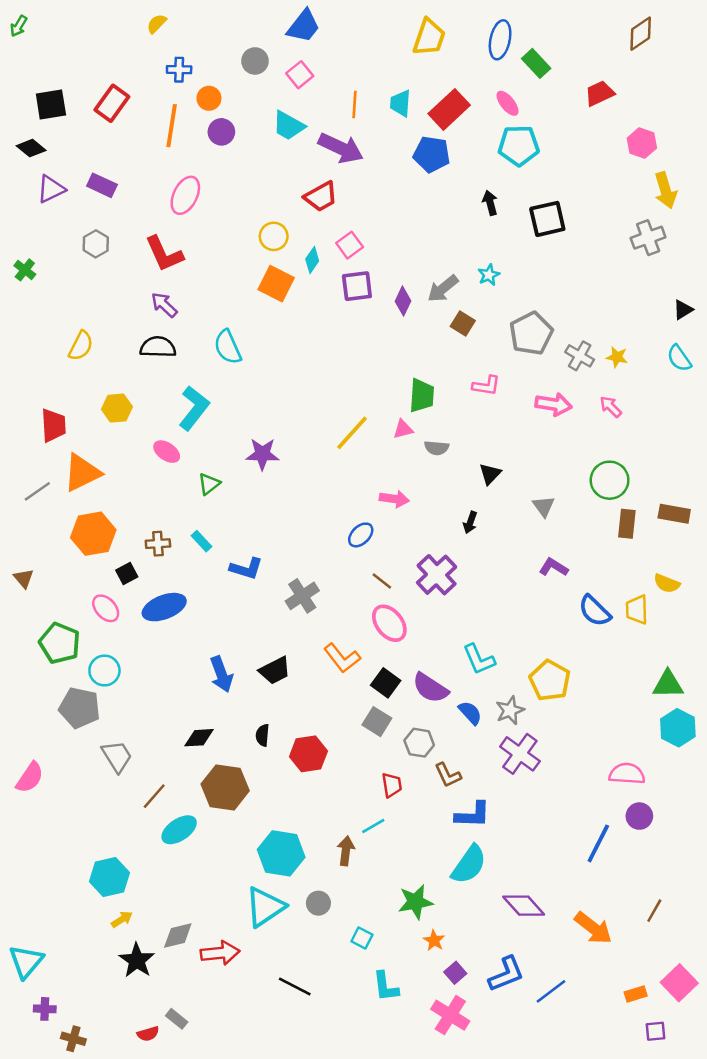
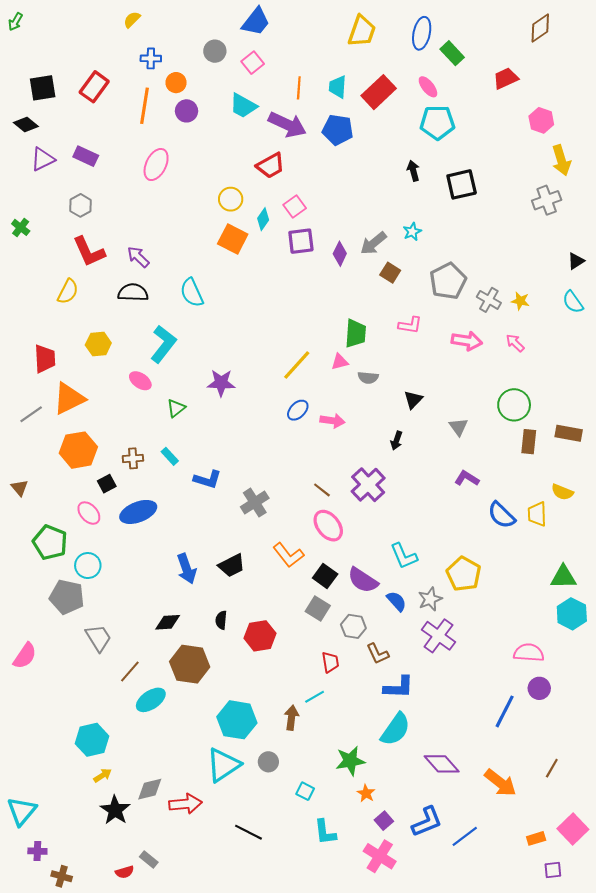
blue pentagon: (432, 154) -> (338, 130), moved
red L-shape: (164, 254) -> (89, 252), moved
blue ellipse: (361, 535) -> (298, 410), moved

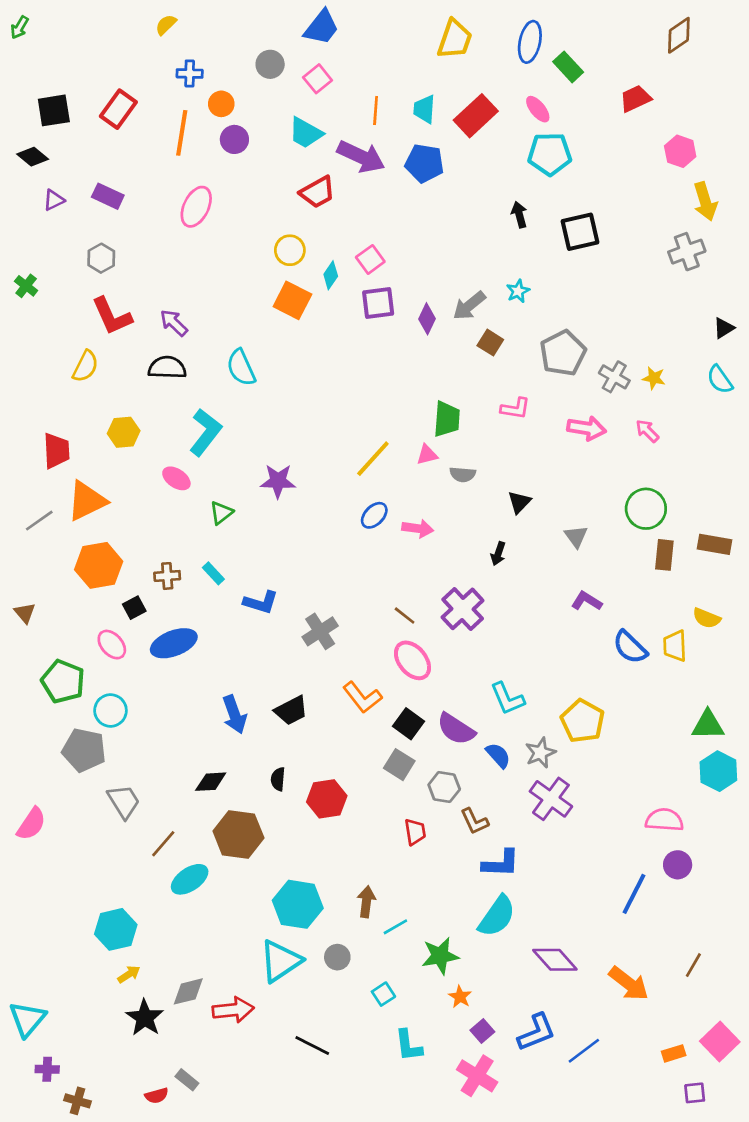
purple triangle: (43, 159) -> (54, 200), size x0.7
red trapezoid: (270, 166) -> (318, 192), moved
cyan line: (315, 697) -> (395, 927), moved
cyan square: (305, 791) -> (383, 994), turned 30

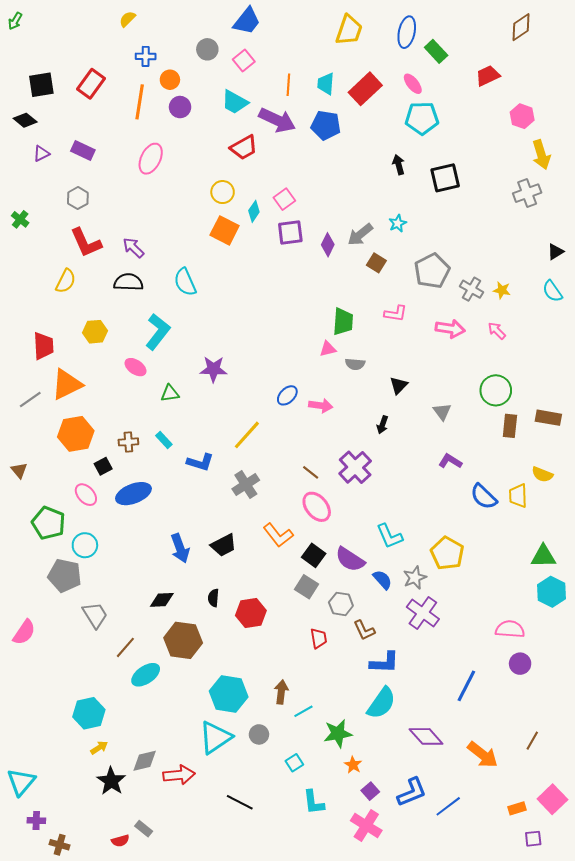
yellow line: (373, 459) -> (247, 435), moved
green triangle: (221, 513) -> (170, 393), turned 30
blue line: (634, 894) -> (466, 686), moved

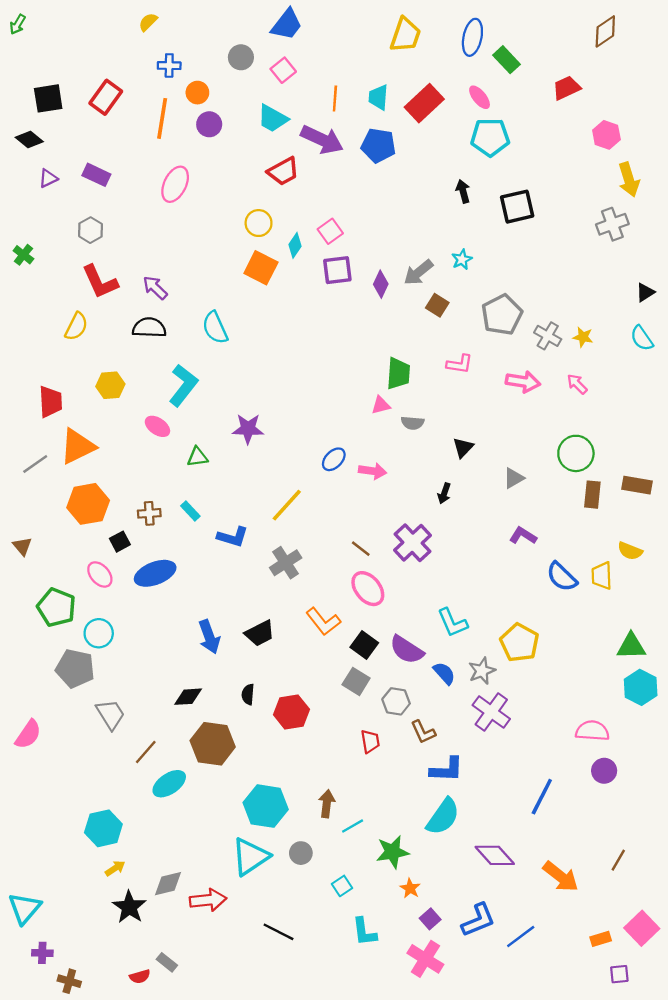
gray triangle: (442, 412) -> (514, 478), turned 36

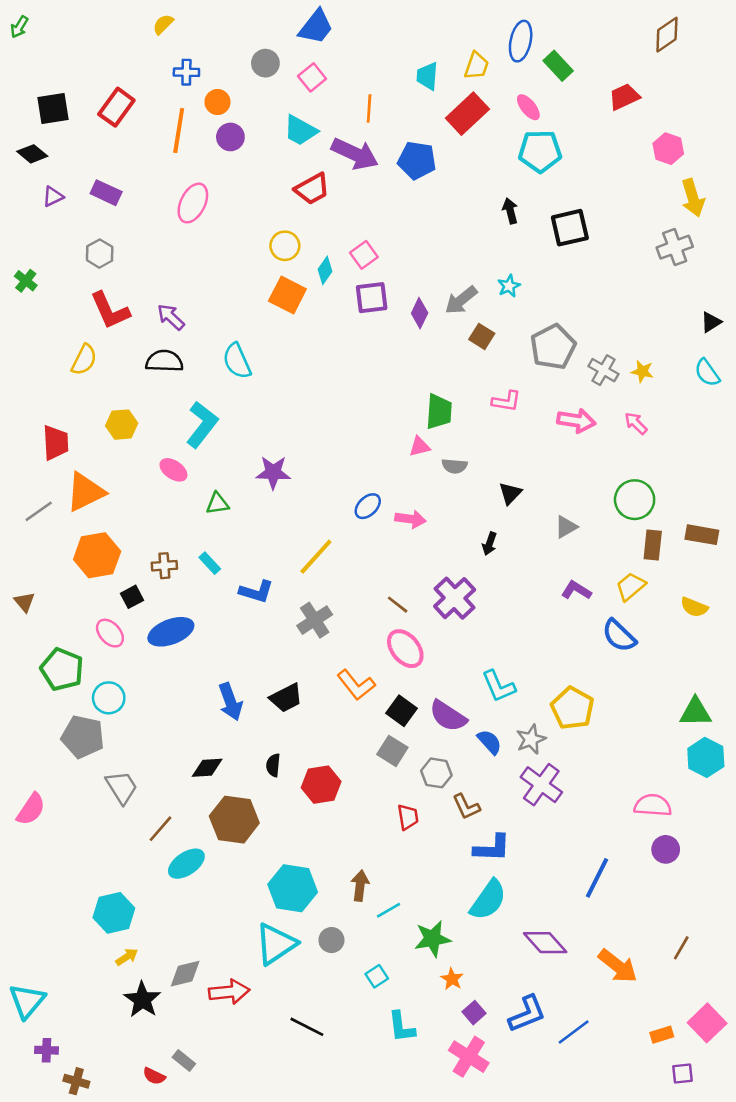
yellow trapezoid: (405, 35) -> (477, 66), moved, size x0.7
cyan trapezoid: (378, 97) -> (427, 76), moved
yellow trapezoid: (602, 576) -> (631, 586), moved, turned 52
red semicircle: (140, 976) -> (154, 1076), turned 42

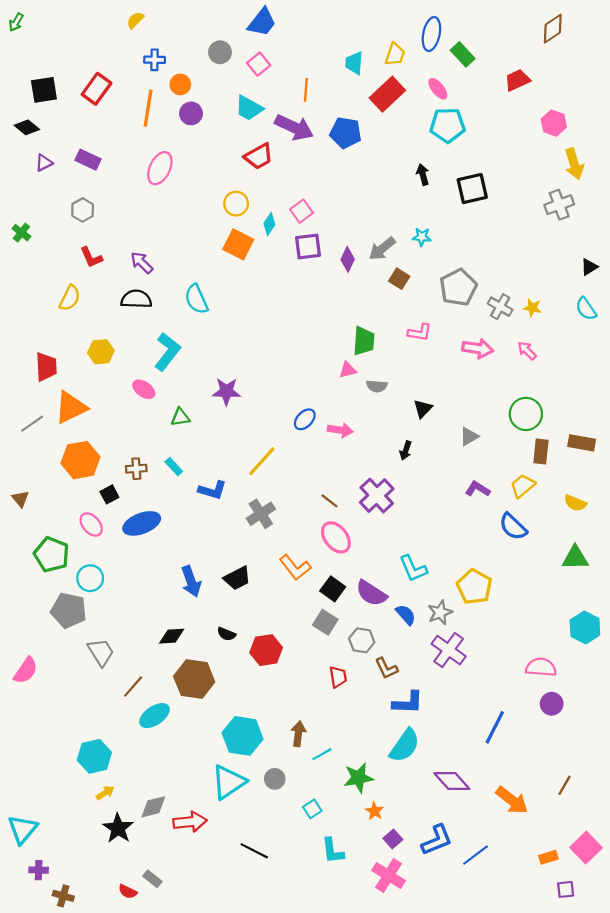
cyan star: (509, 286) -> (422, 237), turned 30
red L-shape: (110, 311) -> (91, 257), size x0.7
green triangle: (695, 712) -> (575, 558), moved
black semicircle: (273, 765) -> (226, 634), turned -72

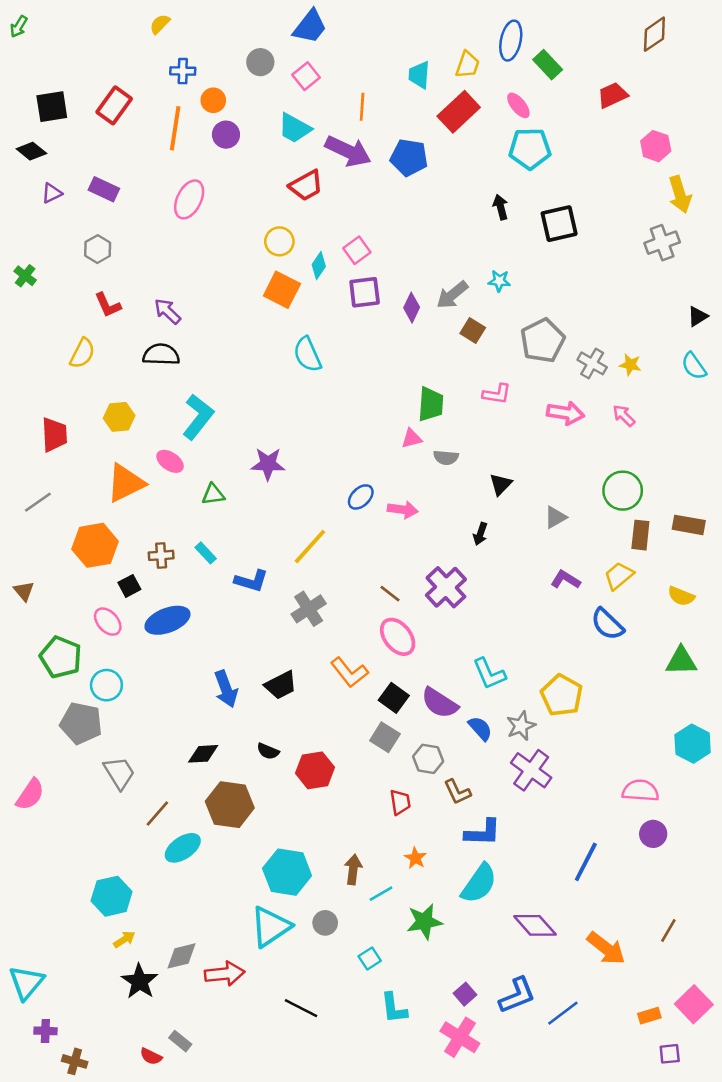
cyan semicircle: (196, 299) -> (307, 355), moved
orange triangle: (71, 408) -> (126, 483), moved
orange star: (375, 811) -> (415, 858), moved

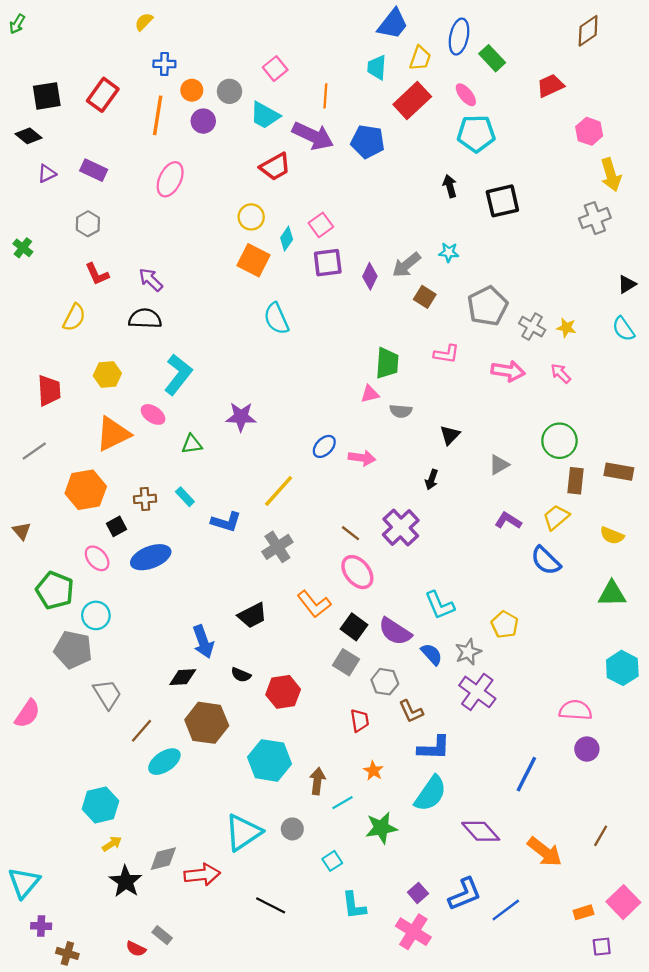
blue trapezoid: (310, 27) -> (393, 24), moved
gray circle: (260, 62) -> (230, 91), moved
blue arrow: (226, 689) -> (203, 642), moved
yellow pentagon: (562, 695) -> (505, 625), size x0.7
cyan hexagon: (287, 872) -> (269, 760), moved

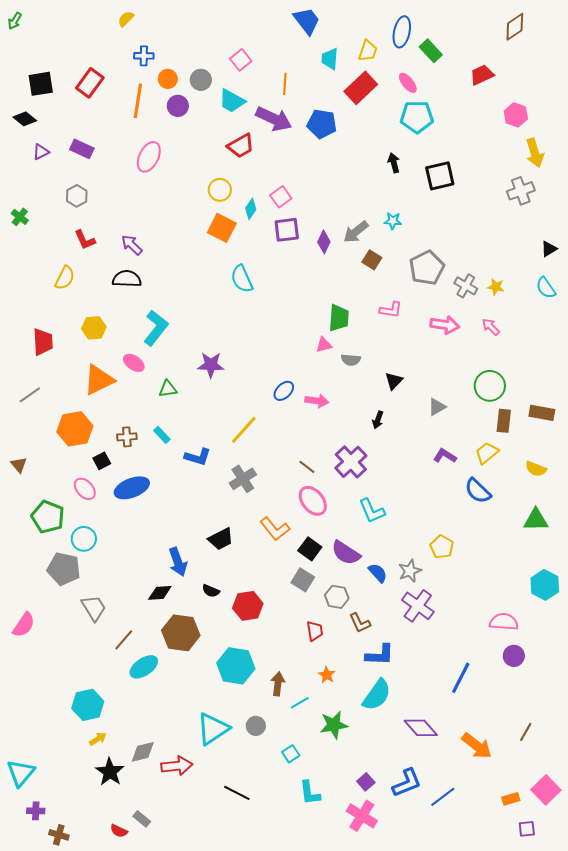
blue trapezoid: (393, 24) -> (307, 21), moved, turned -76
cyan L-shape: (440, 605) -> (372, 511), moved

